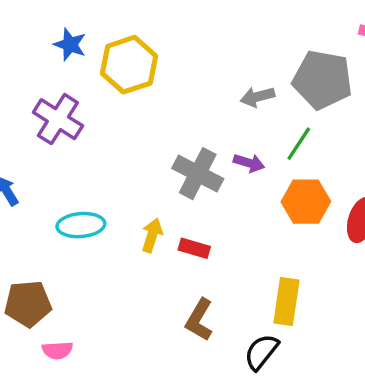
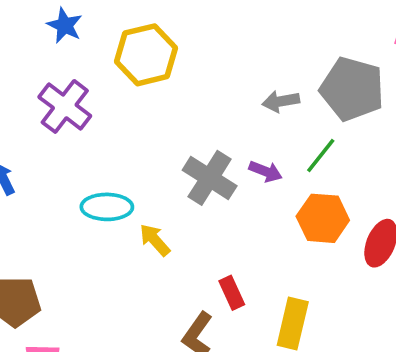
blue star: (70, 45) -> (65, 25), moved
cyan ellipse: (81, 225) -> (107, 207), moved
yellow arrow: (152, 235) -> (155, 240), turned -64
red rectangle: (194, 248) -> (232, 293), moved, turned 44

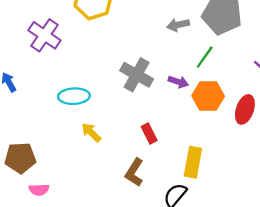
purple arrow: (266, 171) -> (178, 82), moved
yellow arrow: (155, 240) -> (91, 132), moved
red rectangle: (232, 293) -> (149, 133), moved

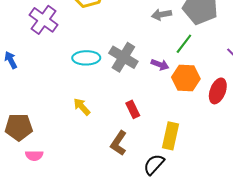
cyan ellipse: (74, 96) -> (86, 58), moved

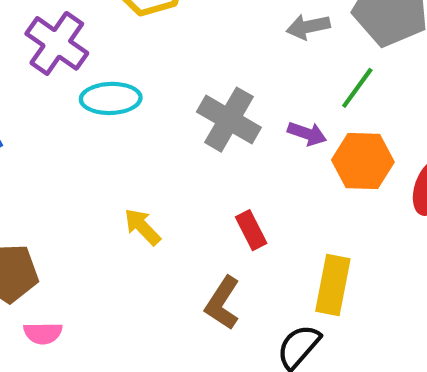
cyan ellipse: (86, 58) -> (111, 98), moved

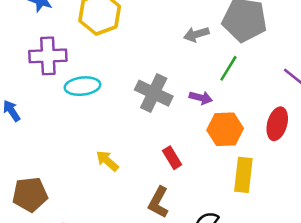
purple cross: (57, 43) -> (48, 56), turned -33
orange hexagon: (363, 161) -> (225, 129), moved
yellow rectangle: (333, 285) -> (243, 175), moved

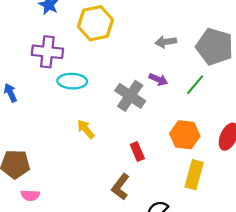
gray arrow: (196, 34) -> (166, 42), moved
purple arrow: (201, 98) -> (158, 79), moved
yellow arrow: (107, 161) -> (86, 129), moved

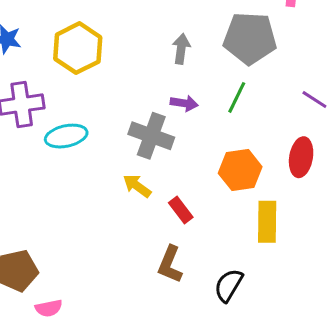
gray arrow: (166, 42) -> (181, 49), turned 120
yellow arrow: (86, 129) -> (137, 186), moved

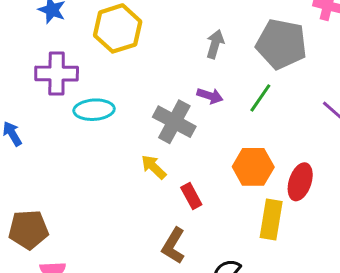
red ellipse: (301, 157) -> (300, 182), moved

